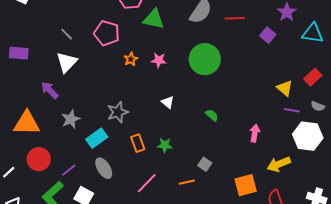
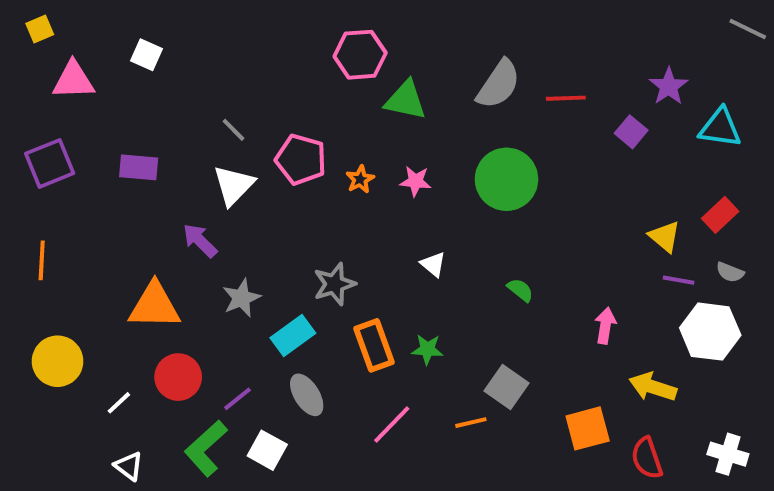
pink pentagon: (107, 33) -> (301, 159), moved
orange rectangle: (138, 143) -> (374, 345), size x1.4
gray square: (205, 164) -> (506, 387), size x1.5
yellow arrow: (279, 164) -> (653, 387), turned 40

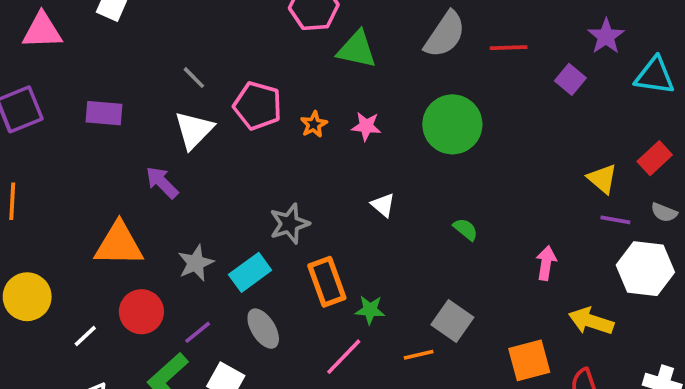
gray star: (241, 298) -> (196, 263), moved
green star: (427, 349) -> (370, 310), moved

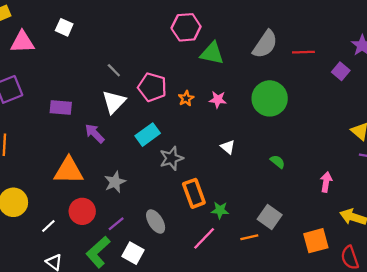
purple rectangle: (104, 113) -> (61, 107), moved
cyan rectangle: (250, 272) -> (148, 135), moved

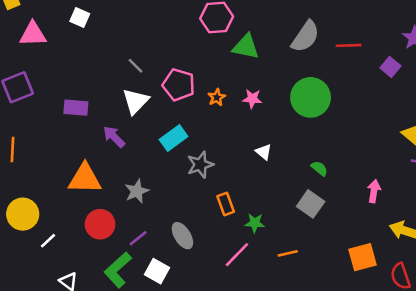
orange rectangle: (194, 193) -> (226, 204), size x0.7
gray square: (270, 217) -> (311, 204), moved
white line: (48, 226) -> (48, 241), moved

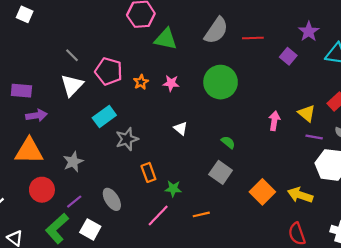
purple arrow: (114, 137) -> (37, 115), moved, turned 126
pink arrow: (374, 191) -> (274, 121), moved
orange square: (363, 257) -> (262, 192), moved, turned -30

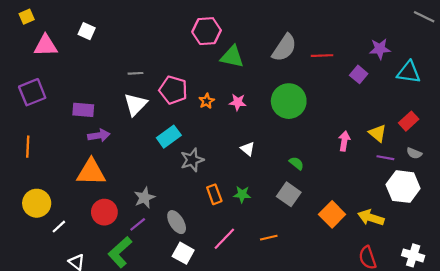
purple star: (309, 32) -> (380, 49), turned 30
gray line: (72, 55) -> (135, 73), turned -48
gray star: (73, 162) -> (144, 198), moved
green star: (173, 189) -> (242, 194), moved
white square: (90, 229) -> (183, 253), moved

